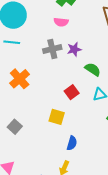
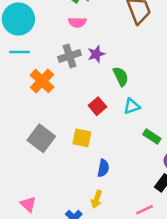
green semicircle: (93, 69) -> (121, 76), turned 35
orange cross: (20, 79) -> (42, 81), moved
gray square: (15, 127) -> (41, 138), moved, size x1.5

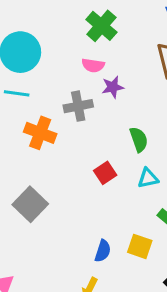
purple star: (96, 54) -> (113, 87), moved
orange cross: (42, 81) -> (40, 133), turned -30
yellow square: (82, 138) -> (140, 246), moved

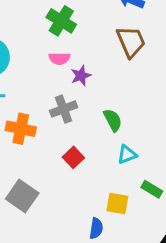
gray cross: (78, 106) -> (64, 109), moved
red square: (105, 173) -> (73, 157), moved
yellow square: (140, 246) -> (117, 203), moved

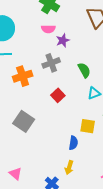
orange cross: (21, 129) -> (23, 76), turned -30

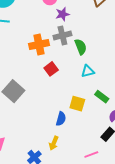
gray cross: (51, 63) -> (62, 35), moved
orange cross: (23, 76) -> (39, 44), moved

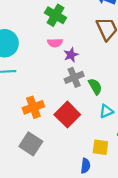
orange cross: (39, 44) -> (33, 107), moved
red square: (51, 69) -> (67, 115), size x1.6

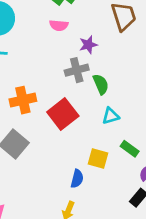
purple star: (71, 55) -> (88, 45), moved

